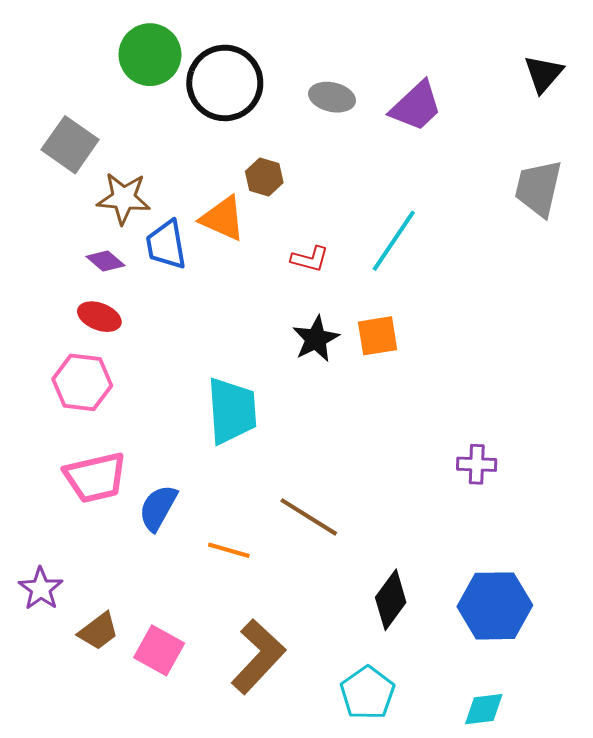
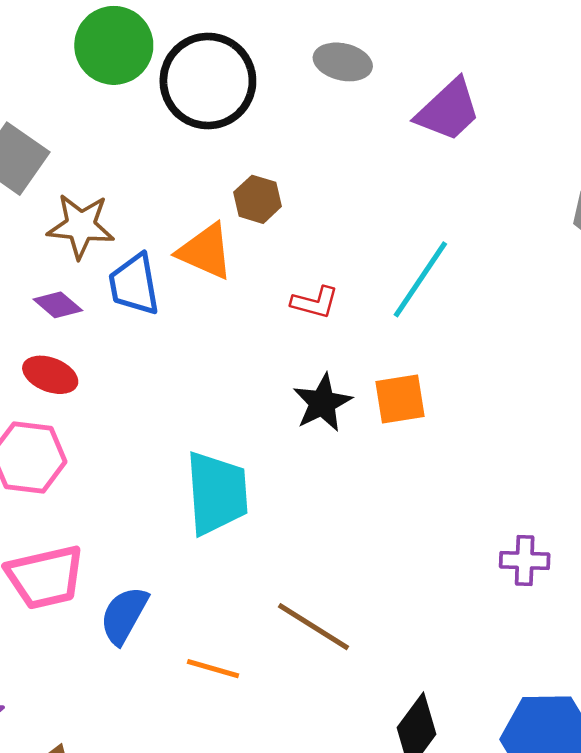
gray ellipse: (332, 97) -> (343, 62), moved

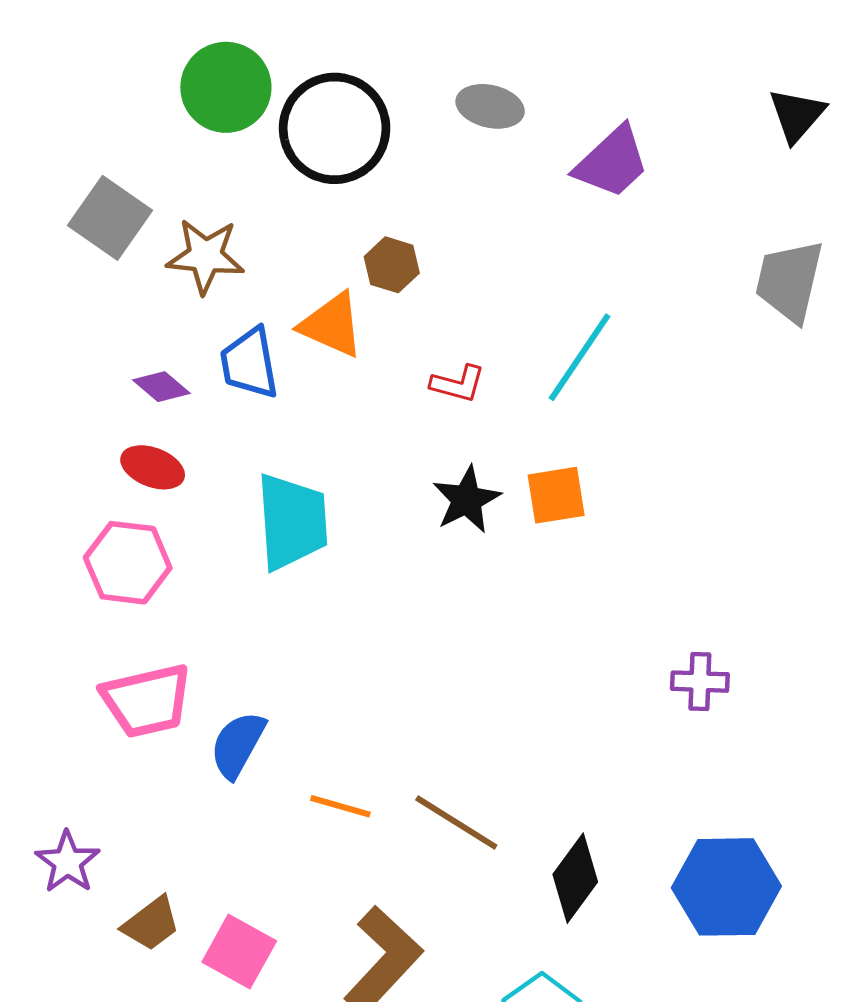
brown star: (81, 226) -> (205, 256), moved
cyan trapezoid: (217, 493) -> (292, 522), moved
brown line: (313, 627) -> (456, 822), moved

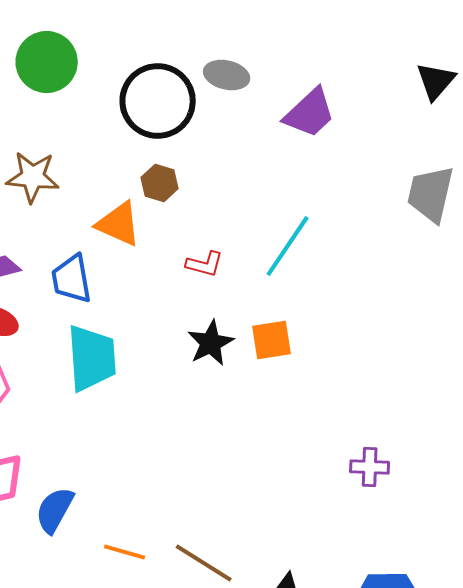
black circle: (335, 128) -> (158, 101), moved
blue trapezoid: (249, 363) -> (72, 279), moved

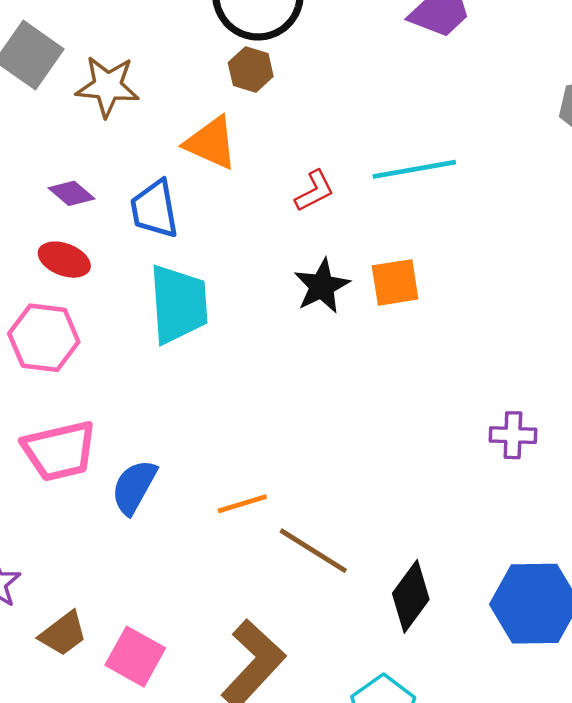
brown hexagon: (160, 183) -> (251, 69), moved
cyan line: (288, 246) -> (414, 169), turned 46
red L-shape: (205, 264) -> (314, 191), turned -42
orange line: (125, 552) -> (242, 504), moved, turned -33

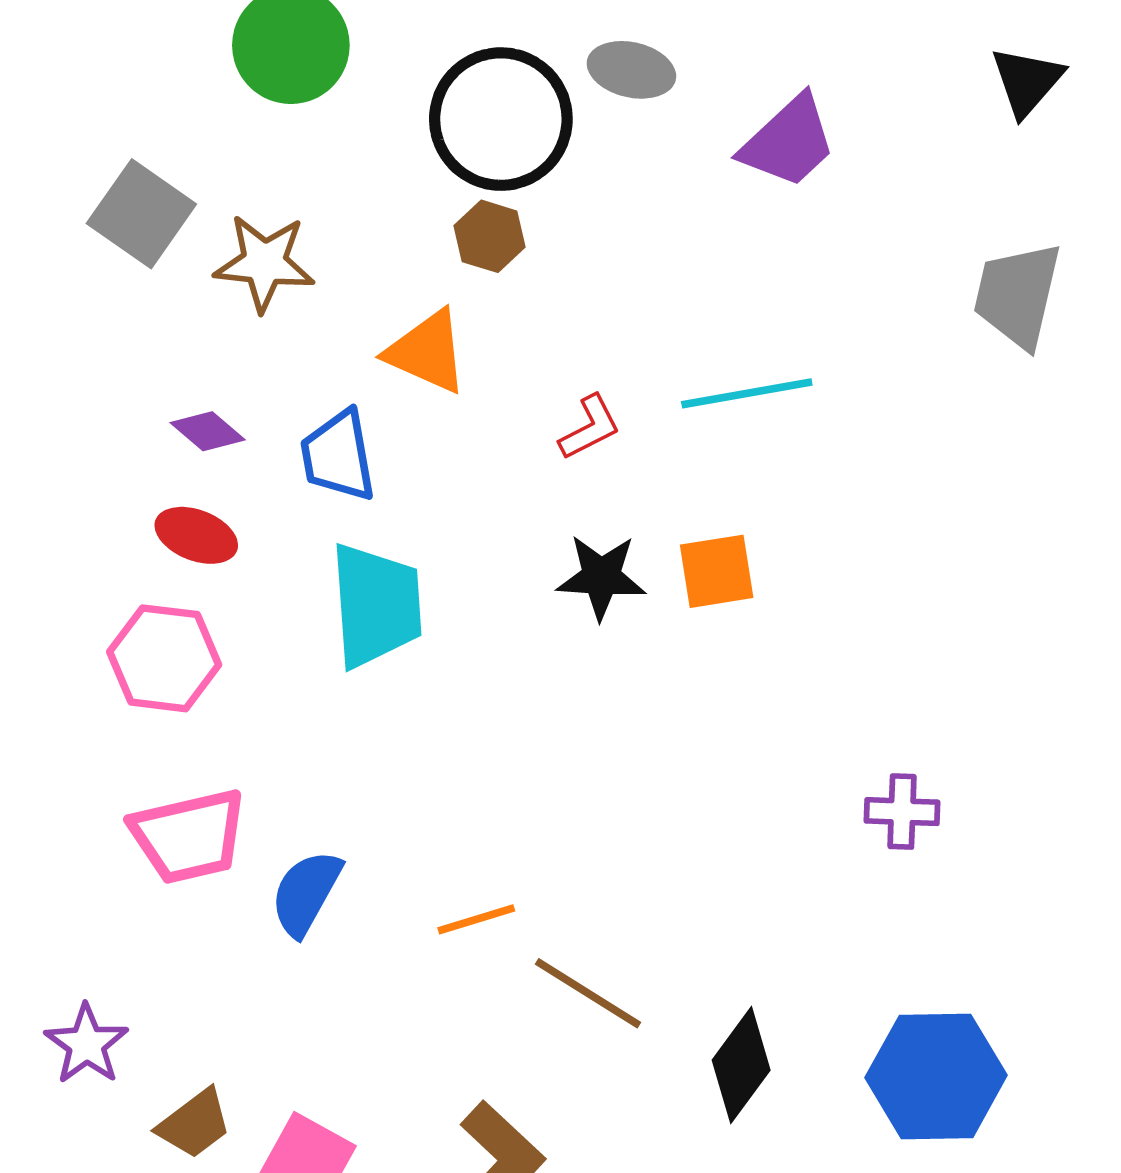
black star: (322, 286) -> (601, 577), turned 30

